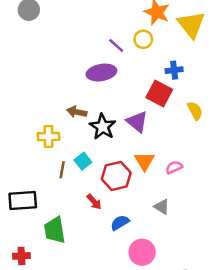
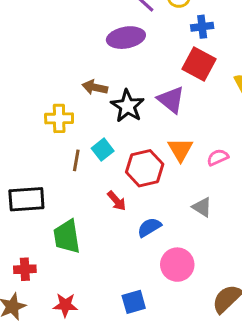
blue cross: (174, 70) -> (202, 27), moved

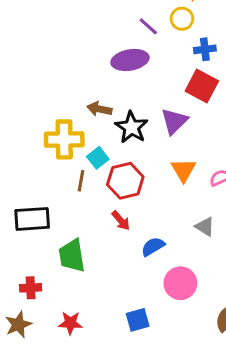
purple triangle: (171, 100) -> (174, 121), turned 36
yellow cross: (59, 118) -> (64, 139), size x1.4
cyan square: (103, 150) -> (98, 158), moved
red hexagon: (145, 168) -> (125, 181), moved

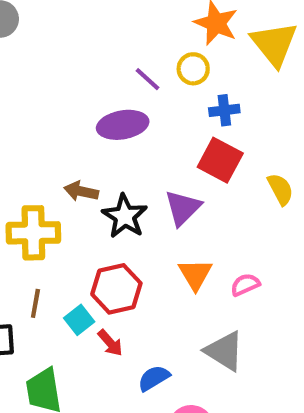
cyan square: (98, 158) -> (79, 320), moved
brown line: (81, 181) -> (35, 303), moved
gray triangle: (205, 227) -> (224, 351), size x1.5

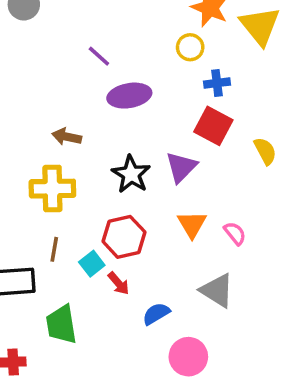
purple line: (148, 79) -> (99, 56), moved
brown arrow: (81, 191) -> (67, 137), moved
pink semicircle: (245, 285) -> (235, 233), turned 75

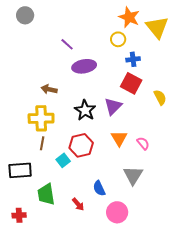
brown line: (54, 249) -> (42, 143), moved
red arrow: (119, 283) -> (78, 204), moved
gray triangle: (217, 290) -> (133, 175), turned 30
blue semicircle: (156, 314) -> (99, 188), turned -84

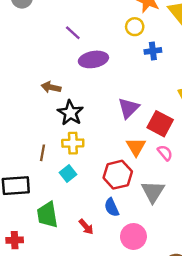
red square: (131, 83) -> (160, 124), moved
black star: (85, 110) -> (70, 113), moved
yellow cross: (41, 118) -> (73, 143), moved, size x0.7
red hexagon: (81, 145) -> (118, 175), moved

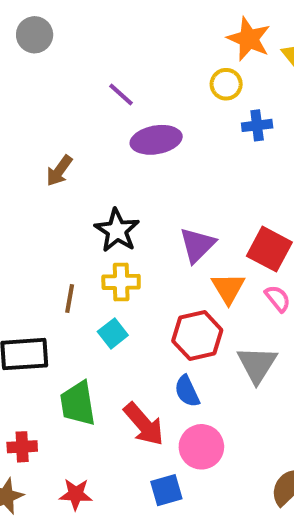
brown arrow: (51, 87) -> (59, 171), moved, turned -66
purple triangle: (129, 108) -> (197, 245), moved
red arrow: (86, 227) -> (144, 424), size x1.6
pink circle: (133, 236) -> (201, 447), moved

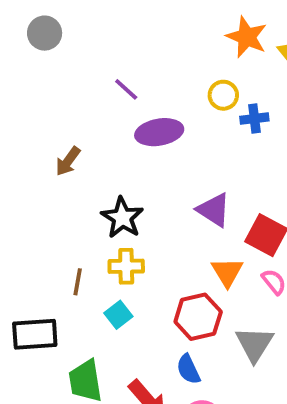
yellow circle: (226, 84) -> (223, 95), moved
purple triangle: (197, 245) -> (214, 210), moved, turned -42

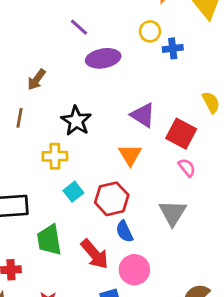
yellow cross: (126, 266) -> (55, 156), moved
orange triangle: (227, 272) -> (130, 155), moved
brown line: (78, 282) -> (19, 118), moved
red hexagon: (198, 317) -> (112, 199), moved

